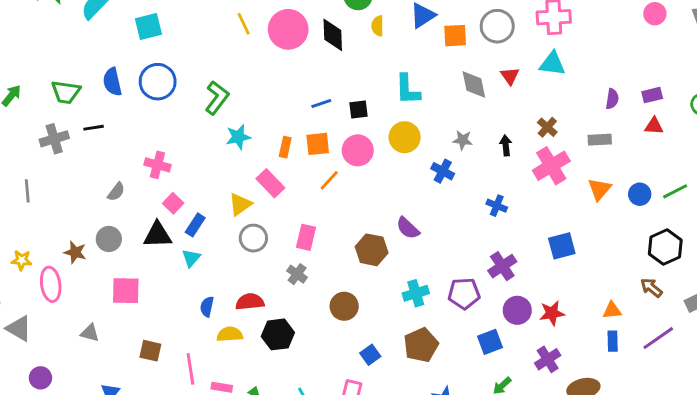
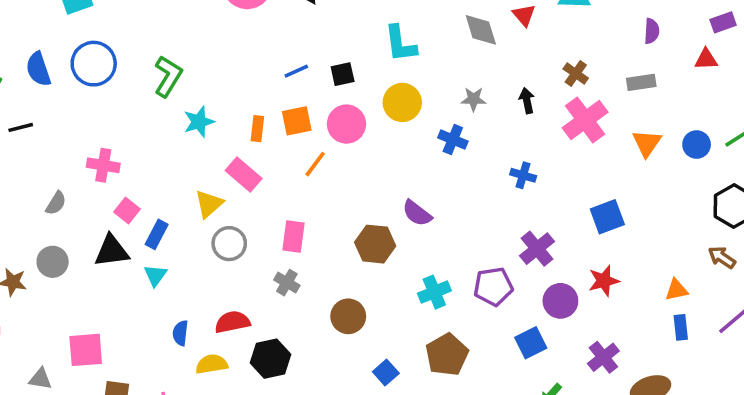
purple rectangle: (652, 95) -> (723, 22), moved
pink square: (126, 291) -> (86, 350), moved
red star: (552, 313) -> (604, 281), moved

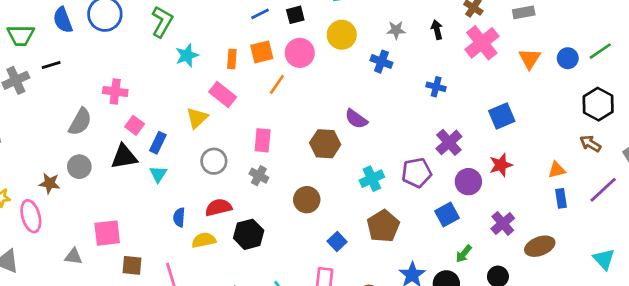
gray semicircle: (56, 203) -> (80, 122), size x1.5
gray circle: (229, 244) -> (214, 161), moved

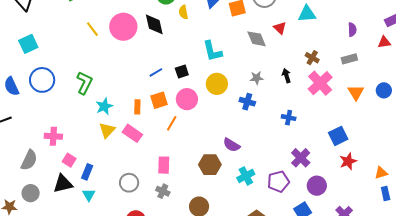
yellow triangle: (197, 118) -> (107, 130), moved
red star: (501, 165) -> (348, 161), moved
cyan cross: (372, 179) -> (246, 176), moved

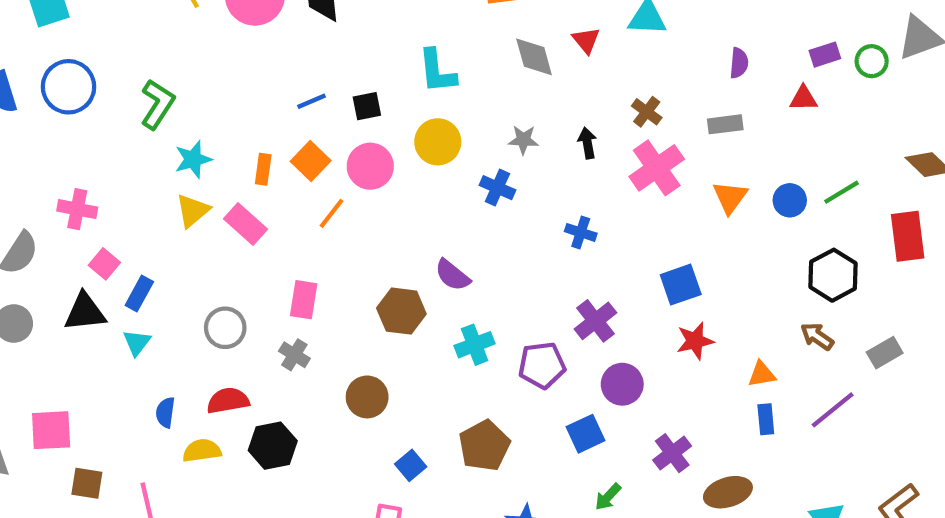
orange square: (159, 100) -> (311, 161), turned -36

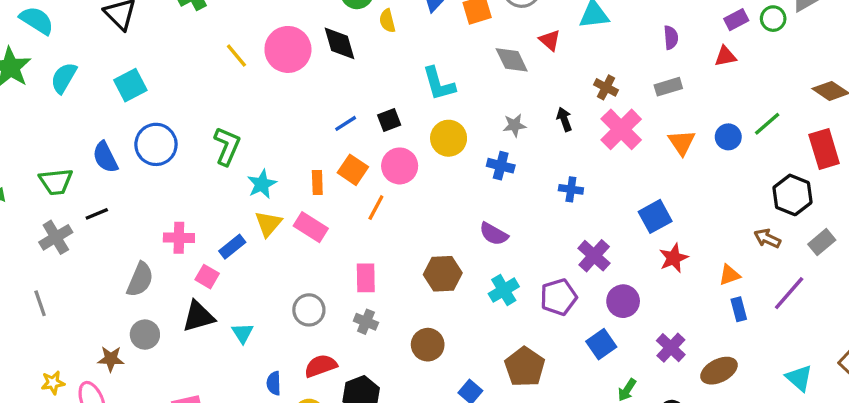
purple semicircle: (452, 275) -> (494, 234), moved
black hexagon: (833, 275) -> (792, 195), moved
blue rectangle: (139, 293) -> (232, 247), moved, turned 32

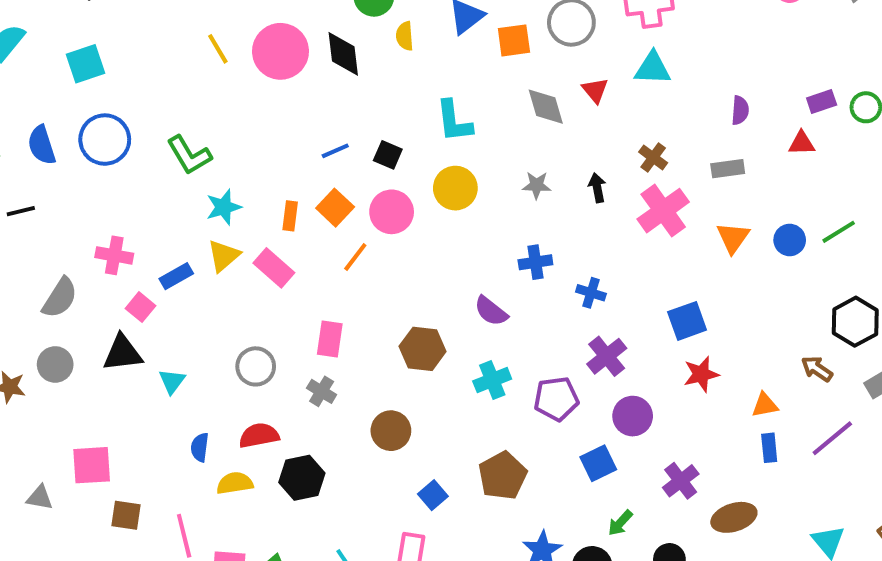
black square: (389, 120) -> (388, 155), turned 35
green L-shape: (227, 146) -> (189, 155), turned 117
blue cross: (501, 166) -> (535, 262), moved, turned -32
blue cross: (571, 189) -> (591, 293), moved

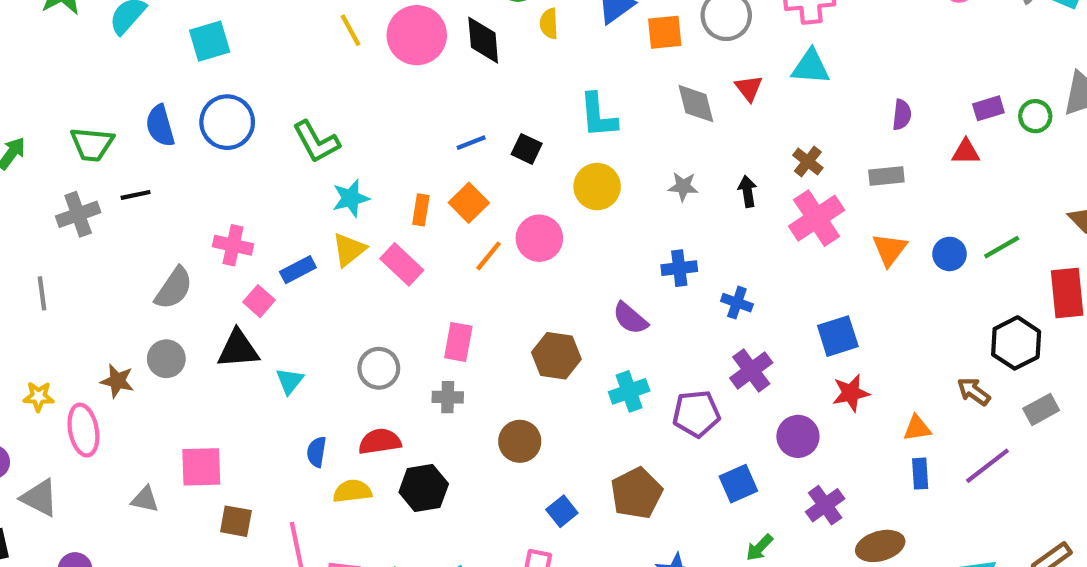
pink circle: (392, 212) -> (539, 238), moved
gray cross: (322, 391) -> (448, 397), turned -32
purple circle: (633, 416) -> (798, 436), moved

